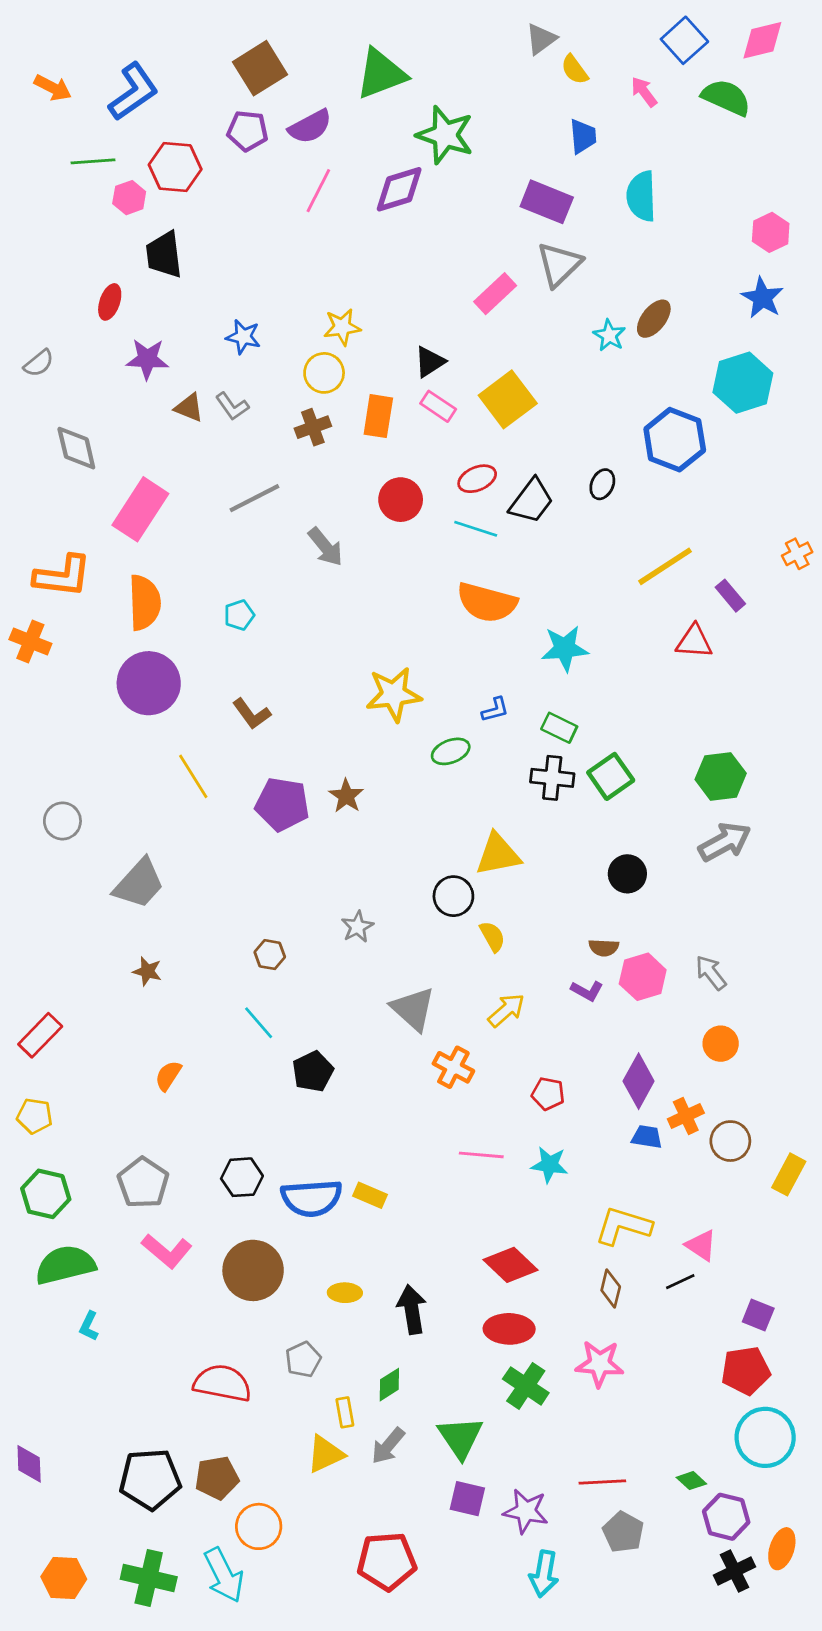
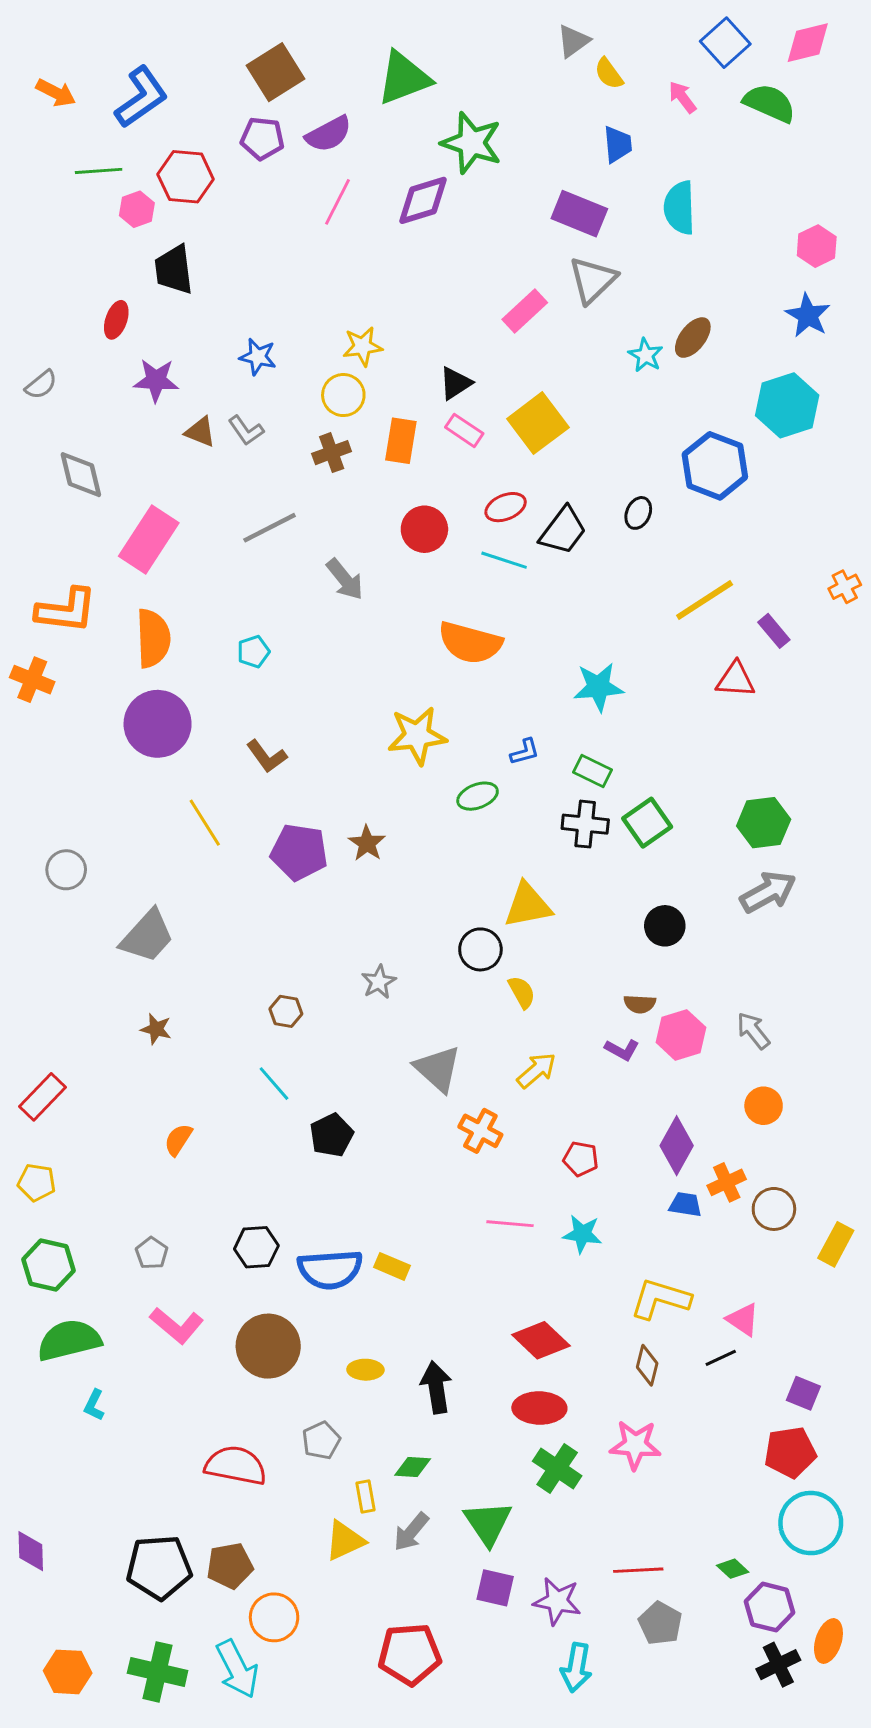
orange semicircle: (487, 603) -> (470, 643), moved
gray pentagon: (143, 1183) -> (152, 1253), size x0.6
green diamond: (389, 1385) -> (413, 1467), turned 36

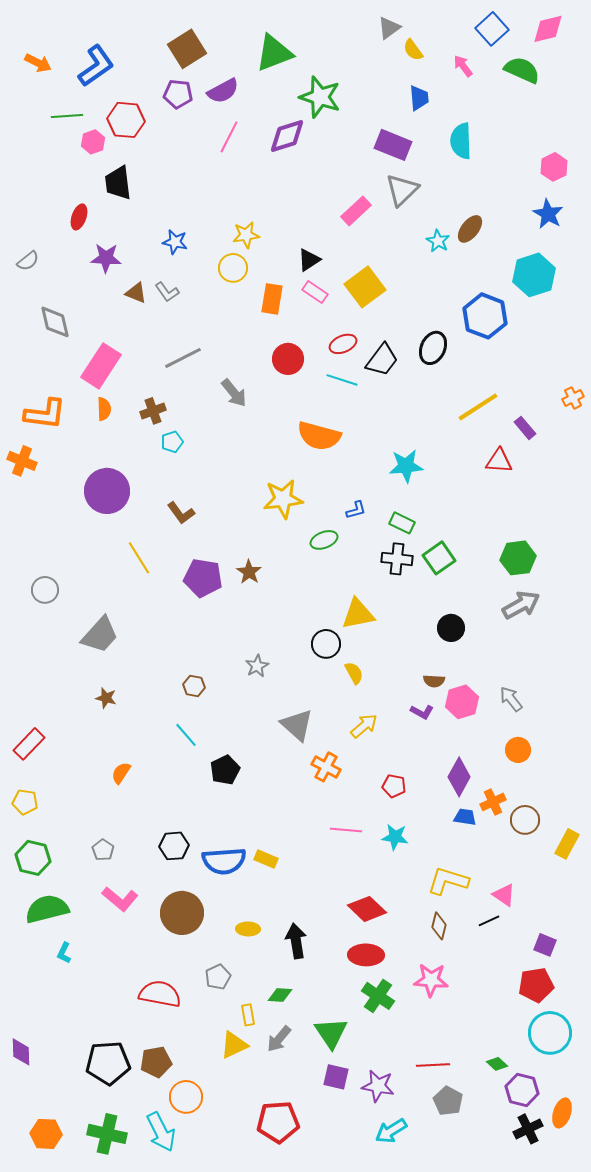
brown cross: (332, 453) -> (153, 411), moved
black ellipse: (638, 513) -> (433, 348), size x1.5
orange semicircle: (153, 638) -> (104, 409), moved, size x0.6
cyan arrow: (576, 1668) -> (391, 1131), turned 48

